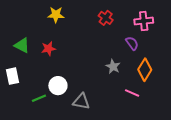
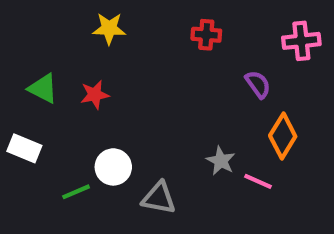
red cross: (106, 18) -> (206, 35), turned -32
pink cross: (144, 21) -> (301, 41), moved
gray star: (113, 67) -> (221, 161), moved
white rectangle: (12, 76) -> (24, 148), turned -56

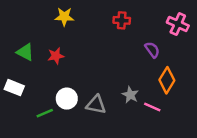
pink cross: (301, 41) -> (178, 24), turned 30
gray triangle: (159, 198) -> (96, 105), moved

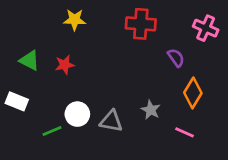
red cross: (122, 20) -> (141, 24), size x1.5
pink line: (152, 107) -> (184, 132), moved

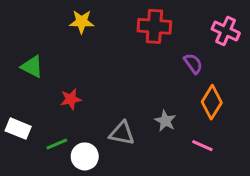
red star: (65, 65) -> (71, 99), moved
white rectangle: (17, 101) -> (18, 129), moved
white circle: (77, 114) -> (85, 156), moved

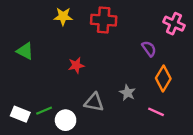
red cross: (154, 26) -> (104, 20), moved
red star: (71, 99) -> (76, 65), moved
white rectangle: (18, 129) -> (20, 114), moved

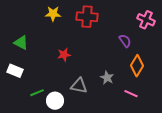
white rectangle: (20, 114) -> (15, 71), moved

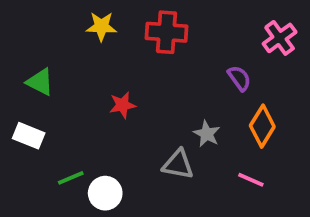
pink cross: (146, 20) -> (280, 38), turned 30
gray star: (107, 78) -> (207, 134), moved
gray triangle: (79, 86) -> (178, 164), moved

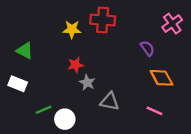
yellow star: (101, 26) -> (72, 29), moved
orange diamond: (262, 126) -> (162, 78), turned -60
gray star: (207, 134) -> (87, 83), moved

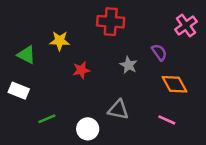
yellow star: (72, 29) -> (60, 41), moved
gray star: (87, 83) -> (129, 65), moved
white circle: (65, 119) -> (88, 129), moved

